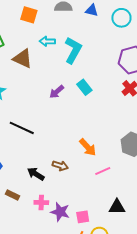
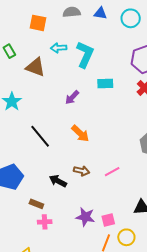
cyan rectangle: (84, 87) -> (105, 84), moved, turned -49
black line: (22, 128) -> (40, 136), turned 30
orange arrow: (88, 147) -> (80, 133), moved
pink line: (103, 171) -> (112, 172), moved
pink cross: (41, 202) -> (45, 222), moved

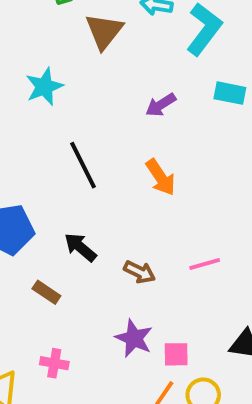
brown triangle: (35, 67) -> (104, 31), turned 35
brown arrow: (82, 171) -> (140, 272), moved
black arrow: (58, 181) -> (80, 247), moved
pink cross: (45, 222) -> (54, 363), moved

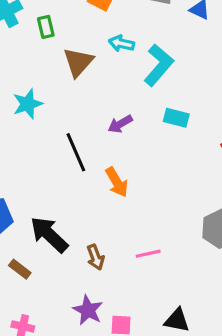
black line: (83, 165) -> (76, 152), moved
black arrow: (80, 247) -> (49, 235), size x1.5
brown arrow: (140, 272) -> (96, 257), turned 40

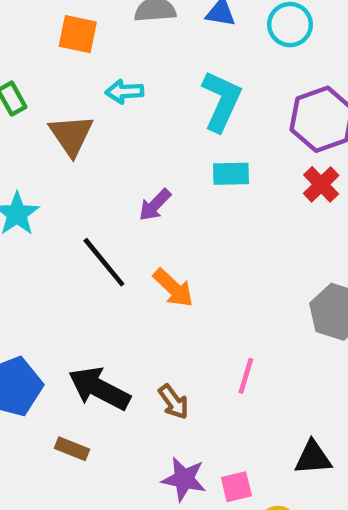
cyan L-shape: (159, 65) -> (221, 101), moved
pink line: (148, 254) -> (246, 376), turned -45

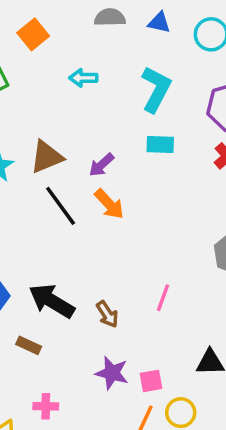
orange square: (78, 34) -> (33, 34), moved, turned 36
brown triangle: (71, 135) -> (47, 157), moved, turned 39
orange arrow: (173, 288) -> (109, 204), moved

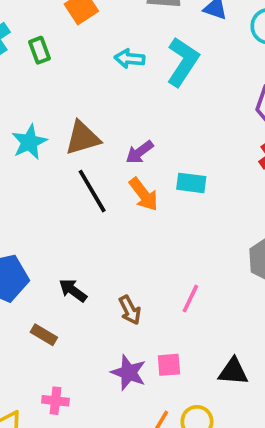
cyan L-shape: (156, 89) -> (183, 62), moved
cyan rectangle: (160, 144) -> (191, 183), moved
black arrow: (52, 301) -> (73, 290), size x0.6
pink square: (151, 381) -> (169, 365), moved

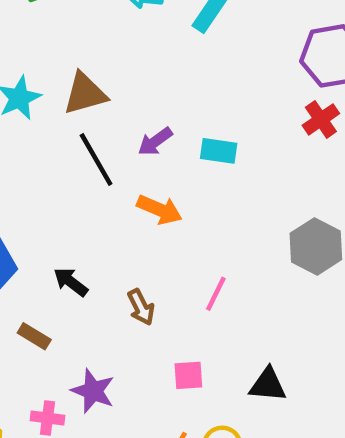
purple arrow: (140, 152) -> (155, 142), moved
orange arrow: (144, 194) -> (159, 210), moved, turned -30
purple star: (129, 373) -> (93, 391), moved

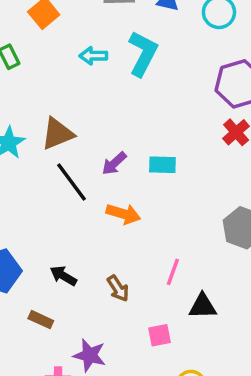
black triangle: (268, 385) -> (203, 306), moved

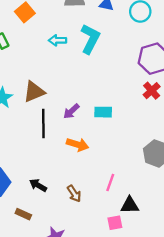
black line: (72, 182) -> (43, 124), turned 36
pink square: (160, 335) -> (115, 223), moved

